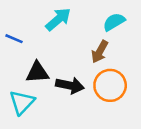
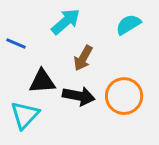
brown arrow: (100, 52) -> (83, 58), moved

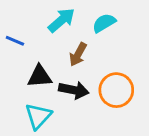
cyan semicircle: (128, 24) -> (104, 23), moved
cyan triangle: (25, 115) -> (38, 116), moved

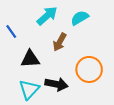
blue line: (15, 41) -> (11, 32), turned 32
black arrow: (74, 90) -> (56, 84), moved

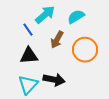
blue line: (11, 32) -> (28, 30), moved
orange circle: (89, 69) -> (85, 50), moved

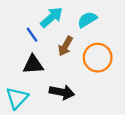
cyan triangle: (28, 85) -> (17, 98), moved

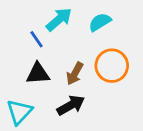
brown arrow: (65, 46) -> (75, 74), moved
black arrow: (62, 92) -> (71, 105), turned -40

